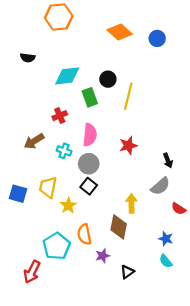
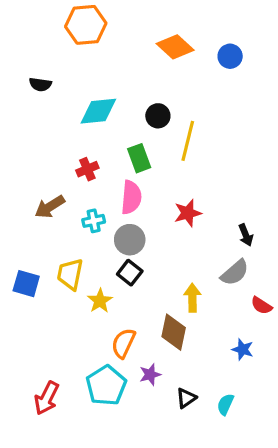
green rectangle: (90, 97) -> (139, 158), moved
cyan cross: (64, 151) -> (94, 221), turned -32
orange semicircle: (84, 234) -> (123, 343), turned 36
cyan pentagon: (57, 246) -> (106, 386), moved
cyan semicircle: (166, 261) -> (225, 404), moved, turned 64

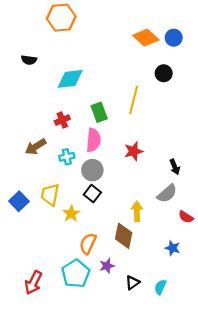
orange diamond: (175, 47) -> (146, 38), moved
blue circle: (230, 56) -> (174, 38), moved
black circle: (158, 116) -> (164, 73), moved
blue square: (26, 284) -> (19, 201), turned 30

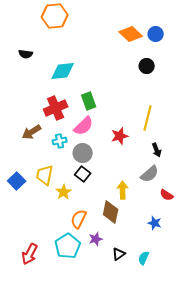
yellow line: (134, 100) -> (148, 118), moved
red cross: (62, 120) -> (56, 108), size x1.6
pink semicircle: (94, 140) -> (84, 126), turned 40

